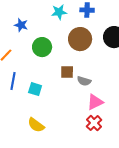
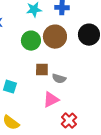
green circle: (42, 47) -> (31, 41), moved
pink triangle: (95, 102) -> (51, 100), moved

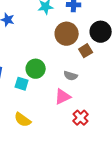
green circle: (31, 41) -> (36, 69), moved
brown square: (42, 70) -> (86, 51), moved, turned -32

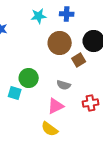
red cross: (81, 118) -> (91, 103), moved, turned 35
yellow semicircle: (23, 120) -> (50, 129), moved

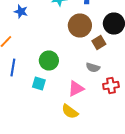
gray semicircle: (64, 85) -> (93, 68), moved
cyan square: (15, 93) -> (39, 84), moved

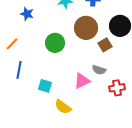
green circle: (49, 60) -> (55, 43), moved
pink triangle: (76, 88) -> (82, 81), moved
yellow semicircle: (70, 112) -> (63, 107), moved

